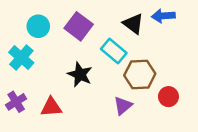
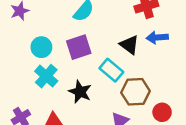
purple square: (79, 26) -> (79, 47), turned 35
cyan cross: (21, 58) -> (46, 76), moved

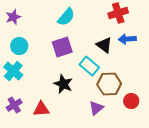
cyan circle: (41, 47) -> (19, 46), moved
cyan cross: (46, 76) -> (13, 71), moved

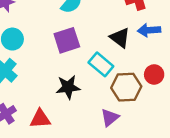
black star: (63, 84) -> (68, 87), turned -30
red circle: (131, 101) -> (154, 74), moved

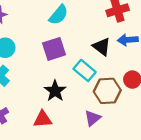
black star: (68, 87) -> (55, 91), turned -30
red triangle: (40, 119) -> (43, 119), moved

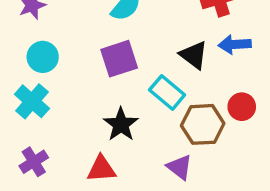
purple triangle: (93, 118) -> (180, 167), turned -42

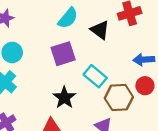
blue arrow: (235, 44) -> (144, 60), moved
black triangle: (194, 55) -> (100, 30), moved

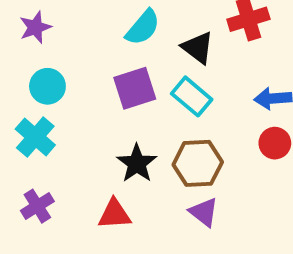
cyan rectangle: (95, 76) -> (192, 96), moved
brown hexagon: (119, 98) -> (198, 163), moved

